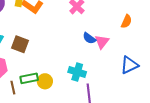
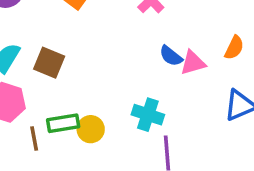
orange semicircle: (126, 21) -> (234, 48), moved
pink triangle: (102, 42) -> (193, 63), turned 35

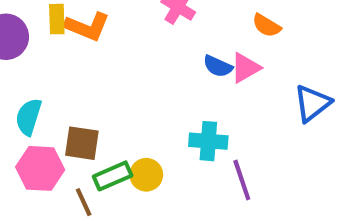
orange semicircle: (234, 48) -> (266, 26), moved, turned 110
brown square: (49, 63) -> (82, 143), moved

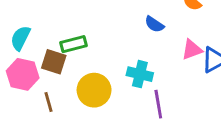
pink triangle: (245, 68) -> (192, 50), moved
yellow circle: (146, 175) -> (94, 90), size x1.5
green rectangle: (113, 176) -> (74, 44), moved

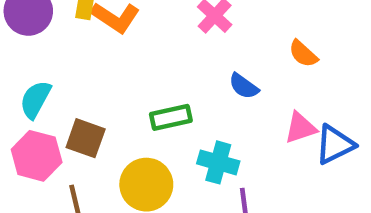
green rectangle: (74, 44) -> (171, 117), moved

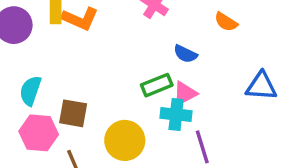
green rectangle: (171, 117) -> (157, 85), moved
pink triangle: (300, 128) -> (185, 93), moved
blue triangle: (335, 145) -> (261, 86), turned 40

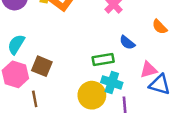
blue triangle: (261, 86) -> (160, 85), moved
pink triangle: (185, 93) -> (149, 70), moved
yellow circle: (125, 140) -> (92, 95), moved

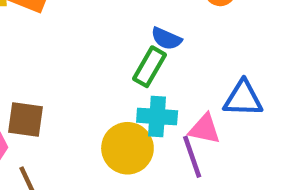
green rectangle: (103, 59) -> (150, 67), moved, turned -36
pink triangle: (149, 70) -> (205, 129), moved, turned 42

